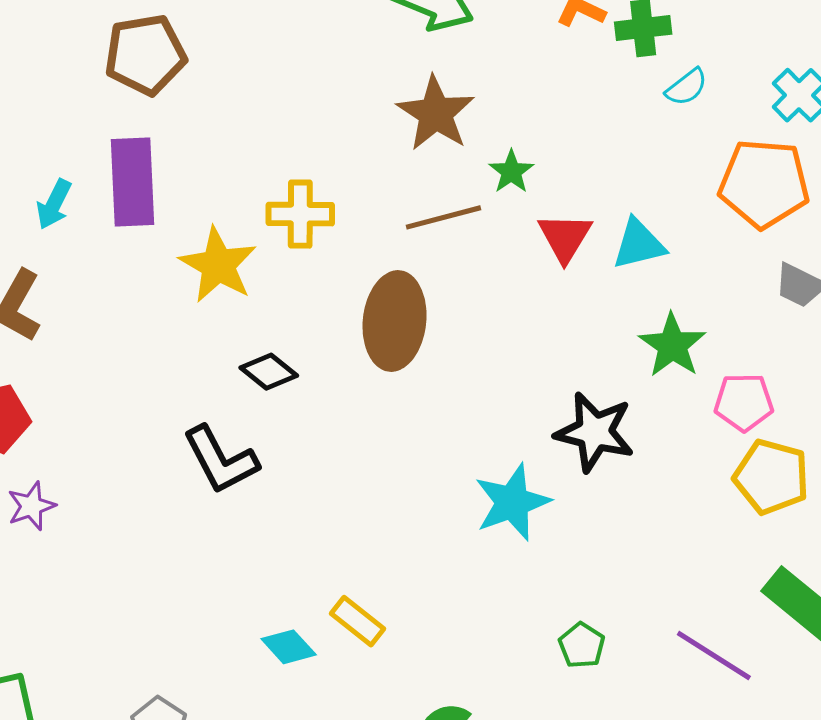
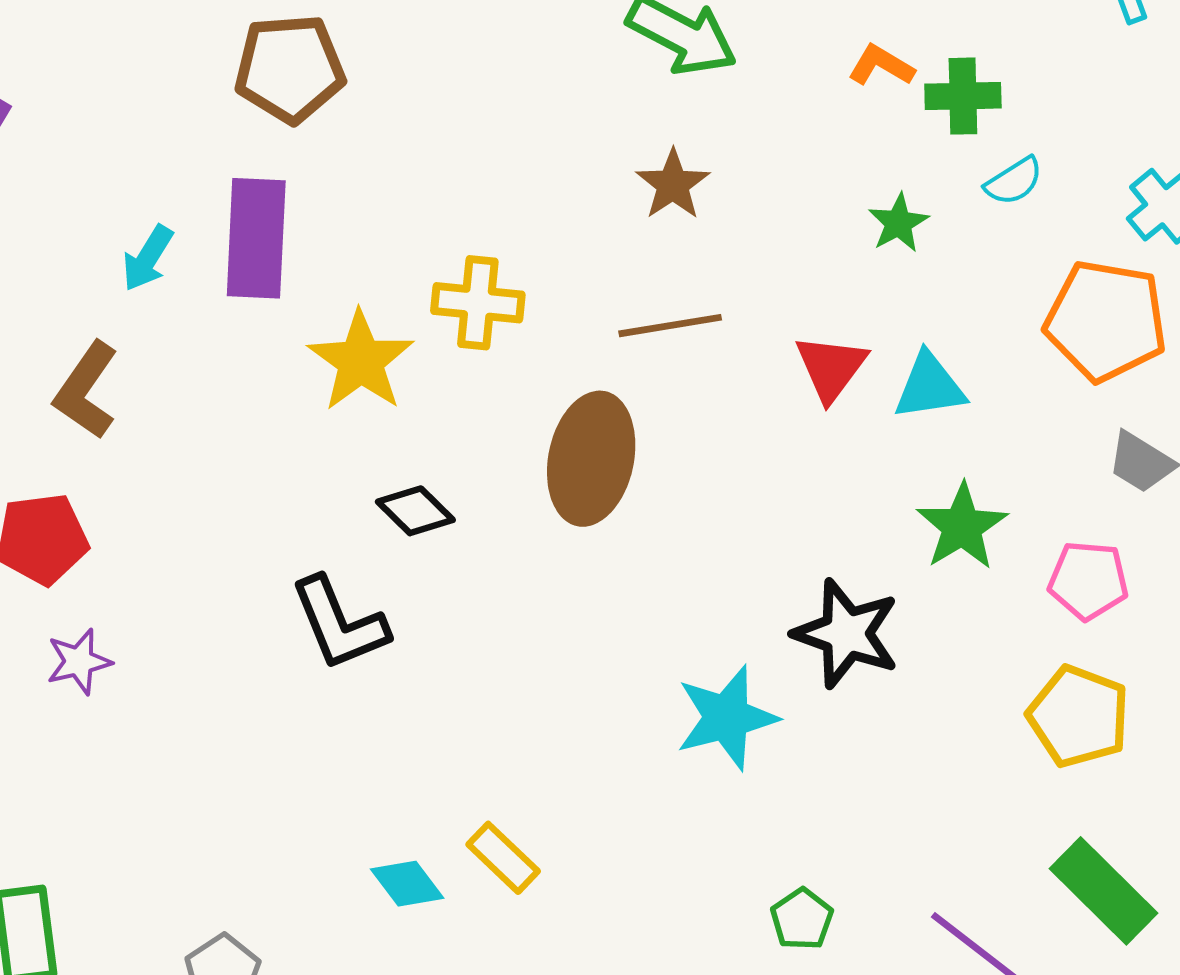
brown star: (436, 113) -> (673, 185), size x0.7
green star: (511, 172) -> (898, 223), moved
pink pentagon: (744, 402) -> (1088, 580), moved

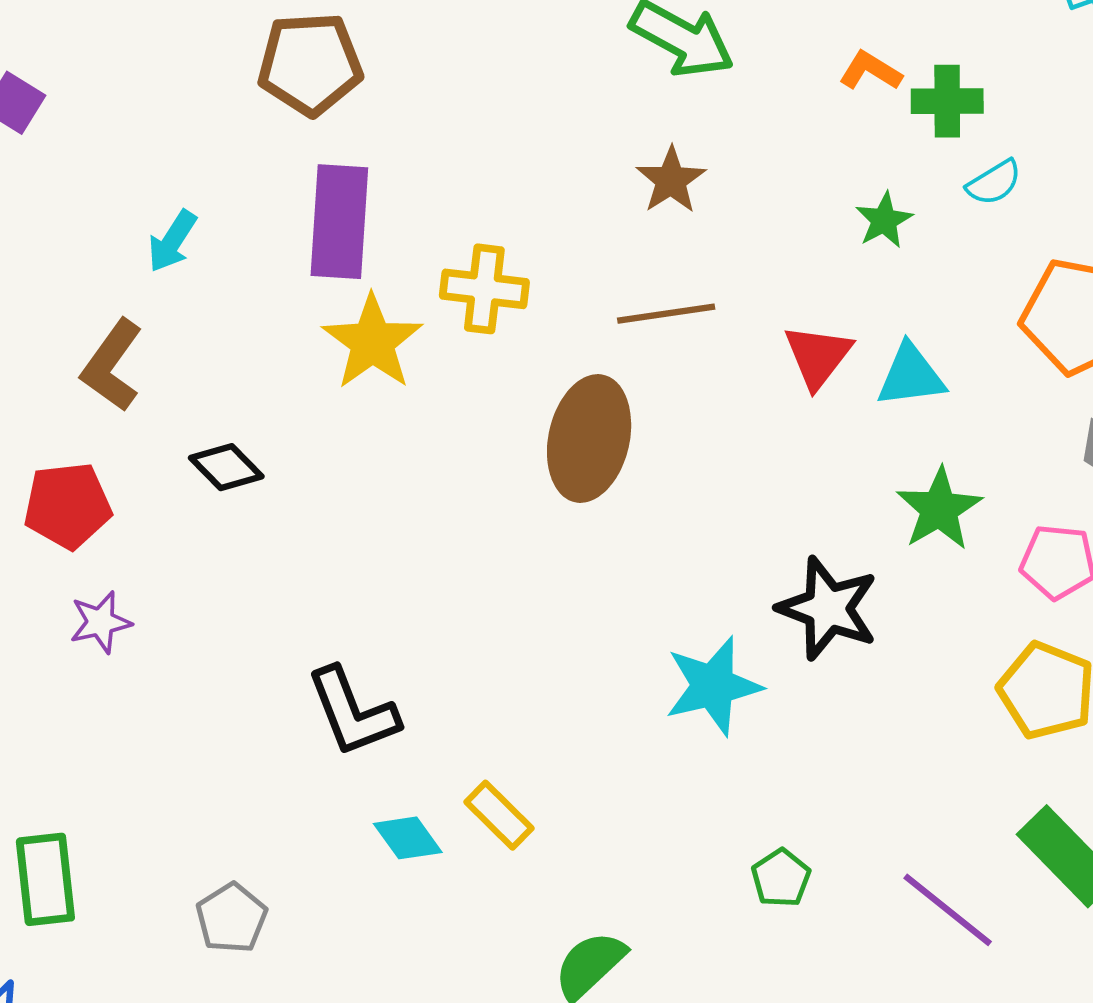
purple rectangle: (256, 238) -> (339, 222), moved
black diamond: (415, 511) -> (226, 467), moved
black L-shape: (339, 624) -> (353, 712), moved

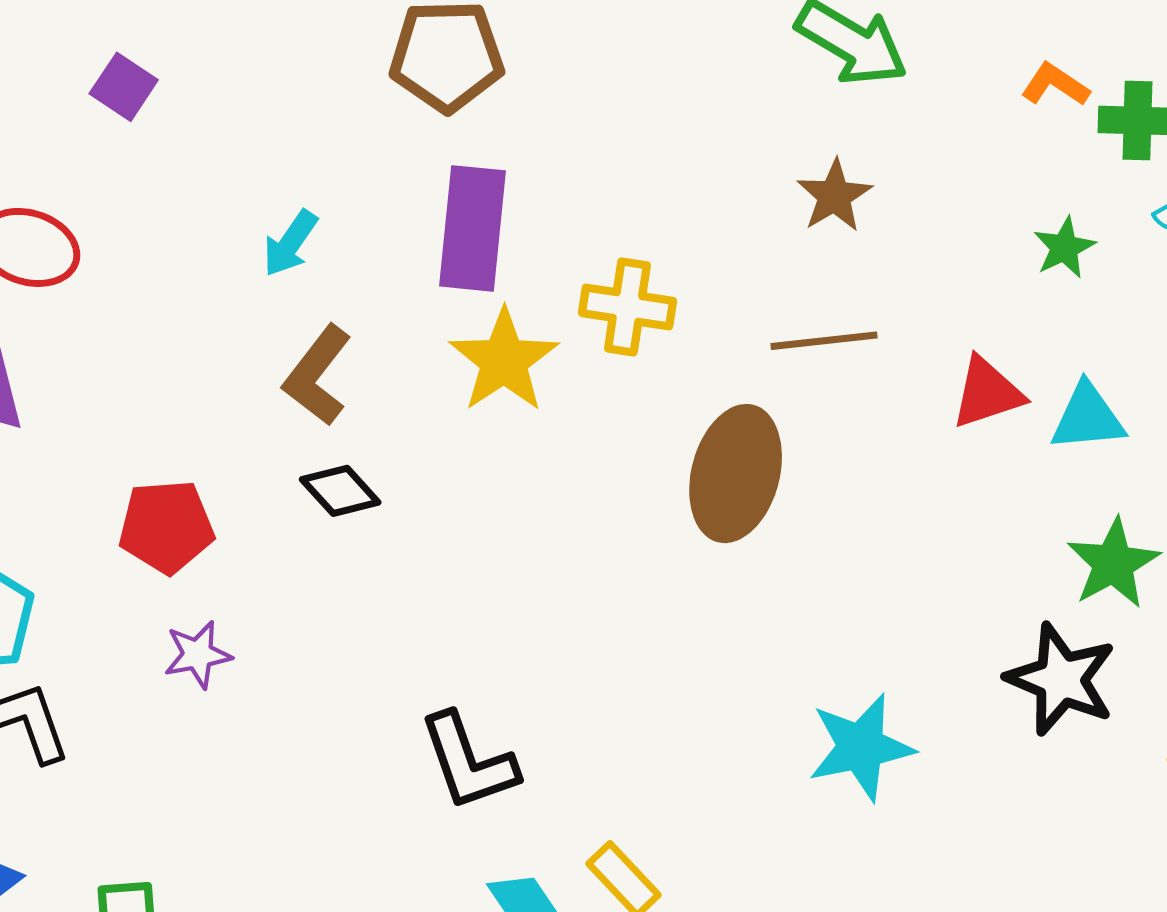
red triangle: (818, 356) -> (987, 393), turned 32
brown L-shape: (112, 365) -> (317, 375), moved
black star: (828, 608) -> (1061, 679), moved

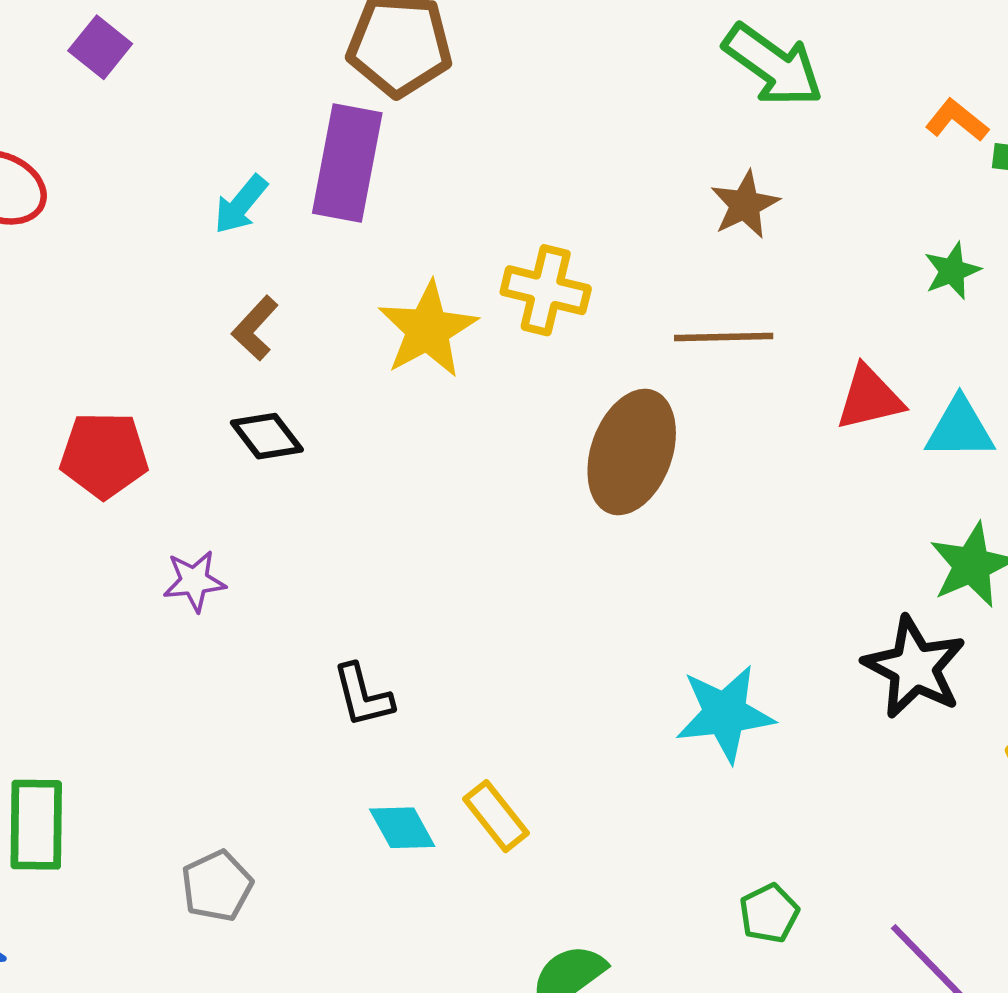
purple rectangle: (473, 228) -> (347, 163), moved
brown L-shape: (317, 375) -> (255, 328), size x0.7
purple star: (198, 655) -> (194, 581), moved
black L-shape: (468, 762) -> (363, 695), size x0.7

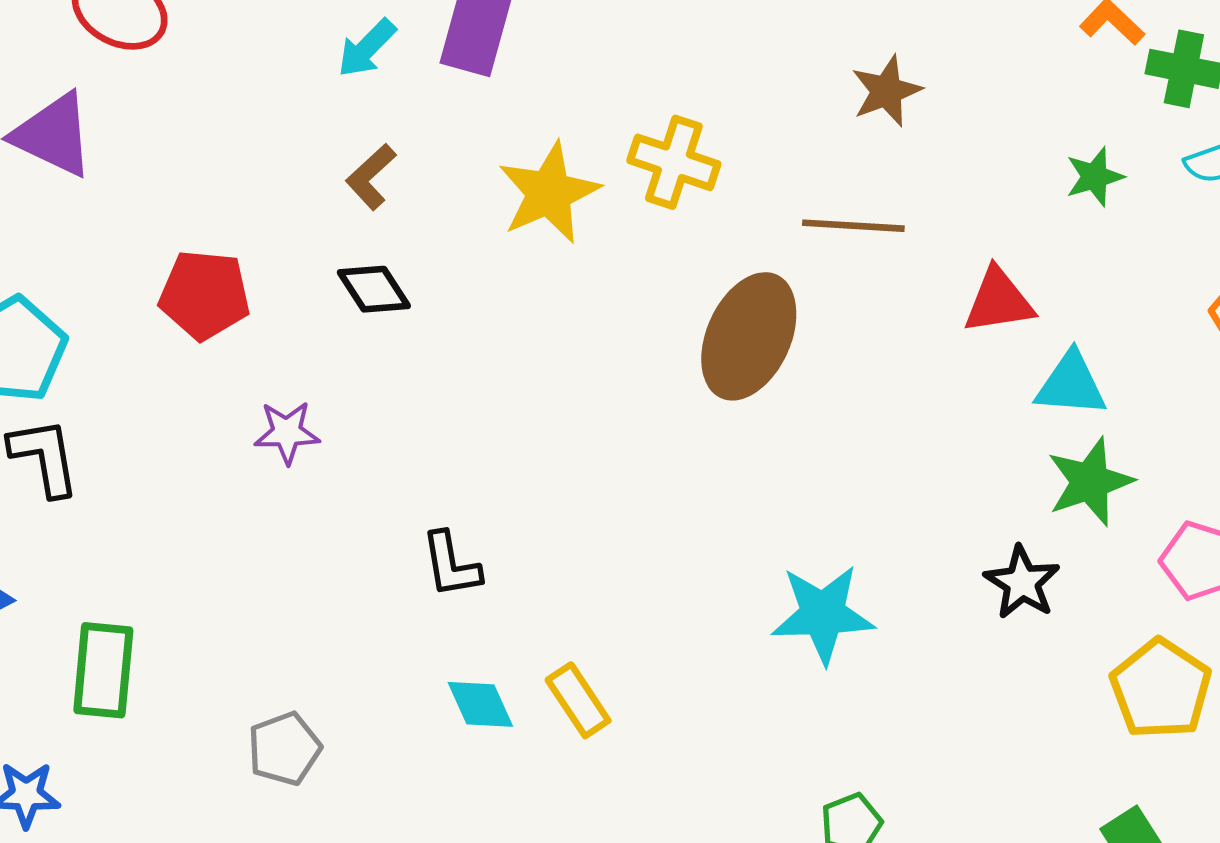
cyan triangle: (960, 429) -> (1071, 384), moved
black star: (914, 667) -> (1022, 582), size x0.7

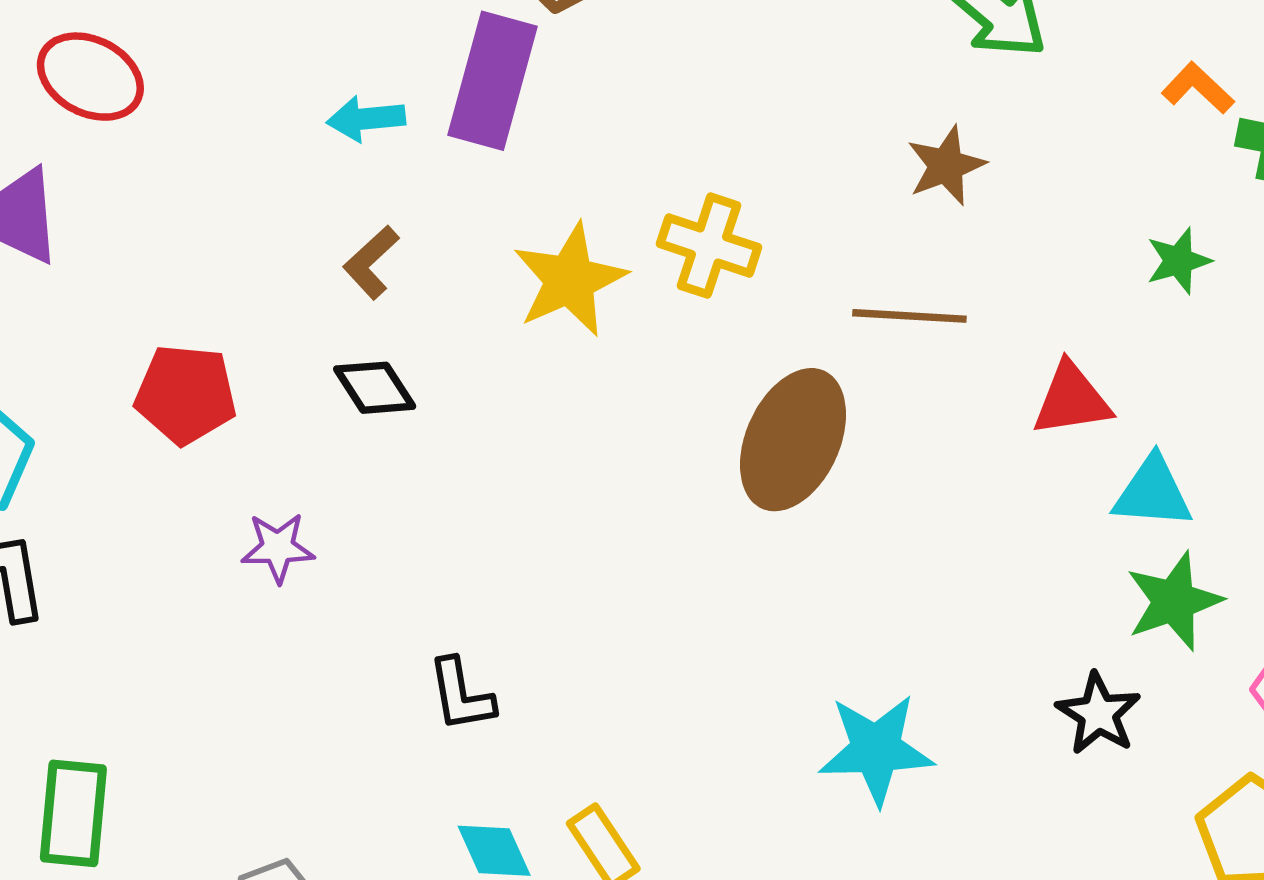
cyan arrow: (367, 48) -> (366, 119), turned 40

